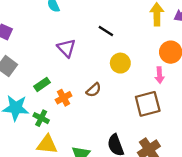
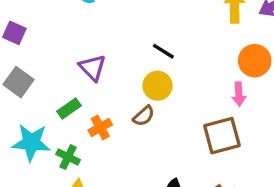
black line: (106, 31) -> (163, 51), moved
purple triangle: (66, 48) -> (93, 68), moved
yellow circle: (120, 63) -> (157, 86), moved

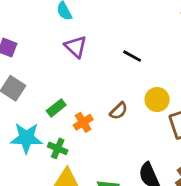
purple triangle: (93, 68) -> (76, 47), moved
yellow circle: (157, 86) -> (157, 100), moved

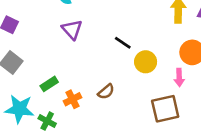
yellow circle: (157, 100) -> (146, 62), moved

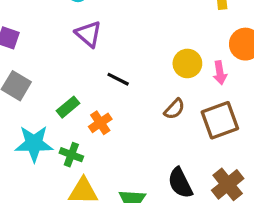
black line: (123, 43) -> (118, 79), moved
pink arrow: (179, 77) -> (220, 73), moved
brown semicircle: (106, 92) -> (174, 109), moved

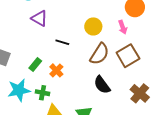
yellow circle: (187, 63) -> (93, 26), moved
brown semicircle: (174, 109) -> (99, 54), size x1.6
black semicircle: (180, 183) -> (102, 85), moved

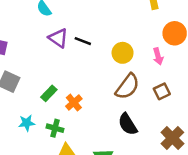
black line: (62, 42) -> (83, 41), moved
brown square: (128, 56) -> (162, 91), size x0.6
cyan star: (19, 90) -> (27, 123), size x0.6

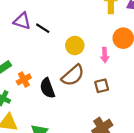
purple triangle: (58, 38) -> (22, 21), turned -30
black semicircle: (128, 124) -> (47, 88), moved

